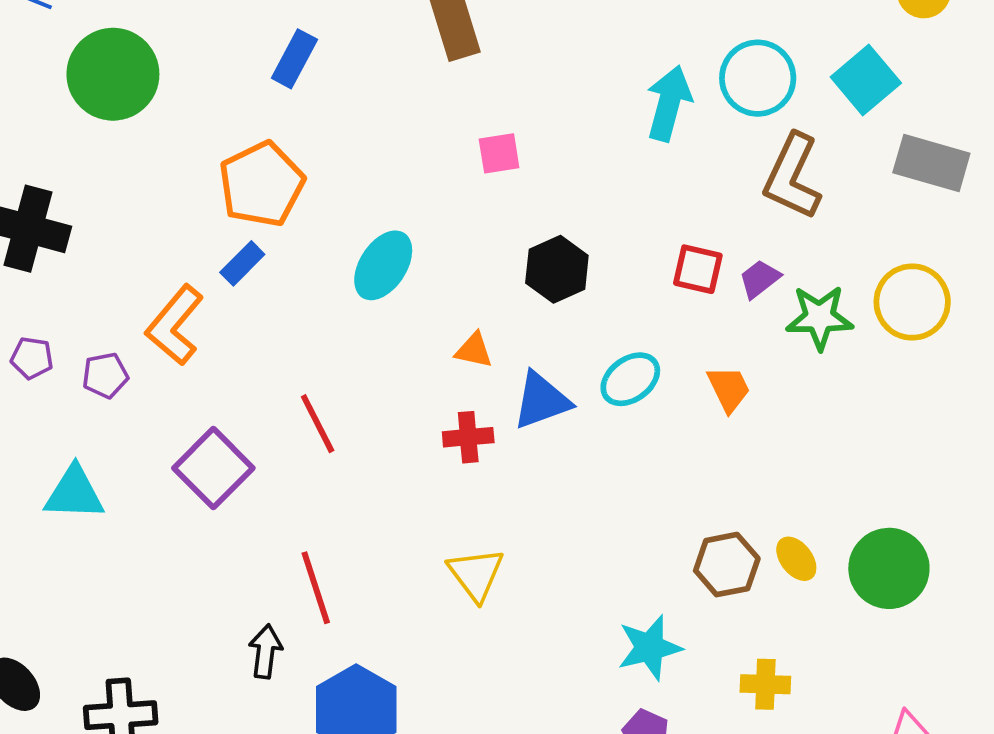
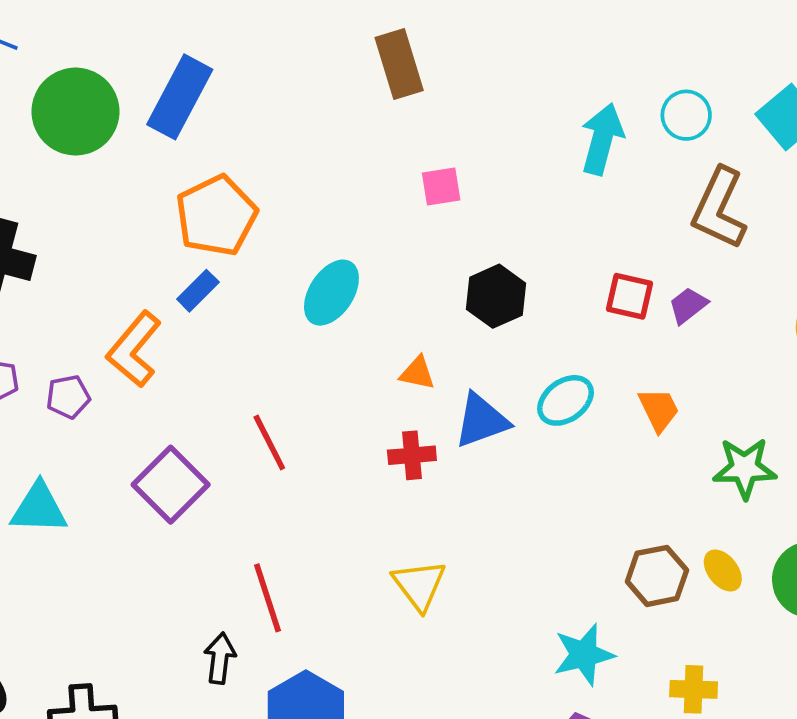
blue rectangle: (294, 59) -> (180, 97), moved, size x1.5
cyan circle: (758, 78) -> (686, 115), size x0.7
green star: (819, 317) -> (745, 468), moved

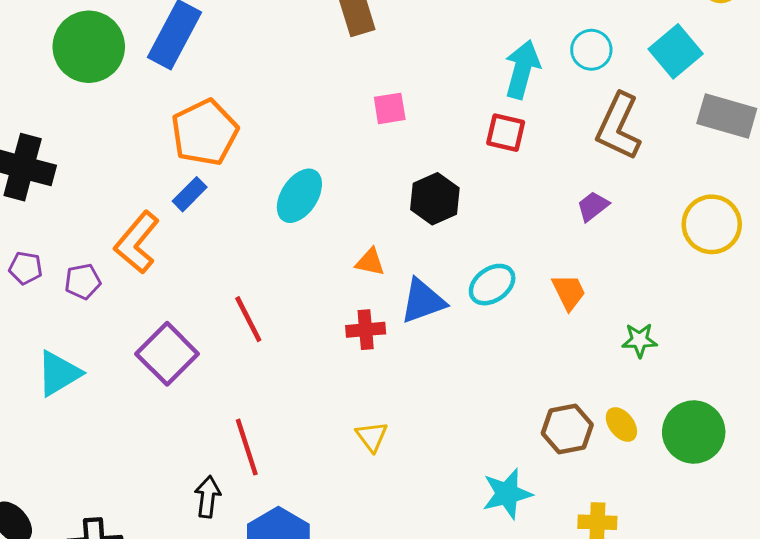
red square: (630, 296) -> (506, 133), moved
green star: (745, 468) -> (640, 340), size x0.7
cyan triangle: (39, 508) -> (59, 373), turned -33
yellow triangle: (419, 585) -> (372, 437), size x0.7

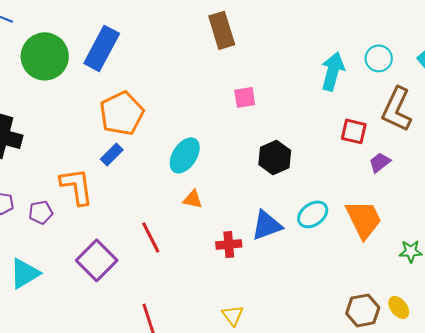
red square: (506, 133) -> (354, 131), moved
orange L-shape: (137, 242) -> (77, 186), turned 132
orange triangle: (370, 262) -> (193, 199), moved
orange trapezoid: (569, 292) -> (364, 219), size x1.6

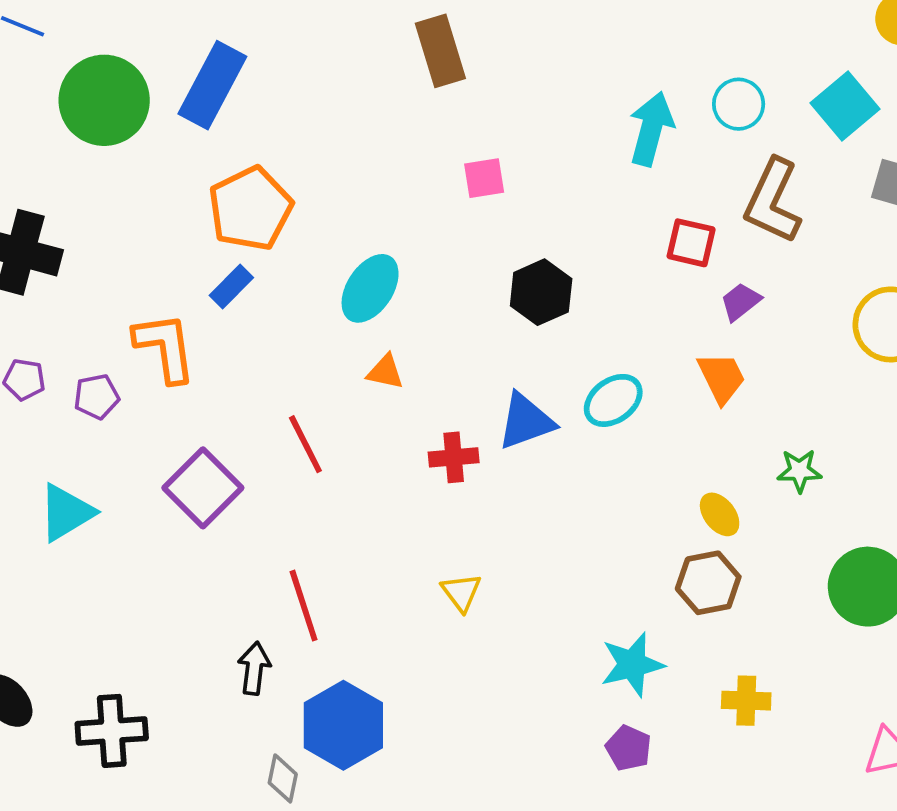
orange trapezoid: (364, 219) -> (721, 378), moved, size x0.7
yellow ellipse: (399, 307) -> (720, 514), moved

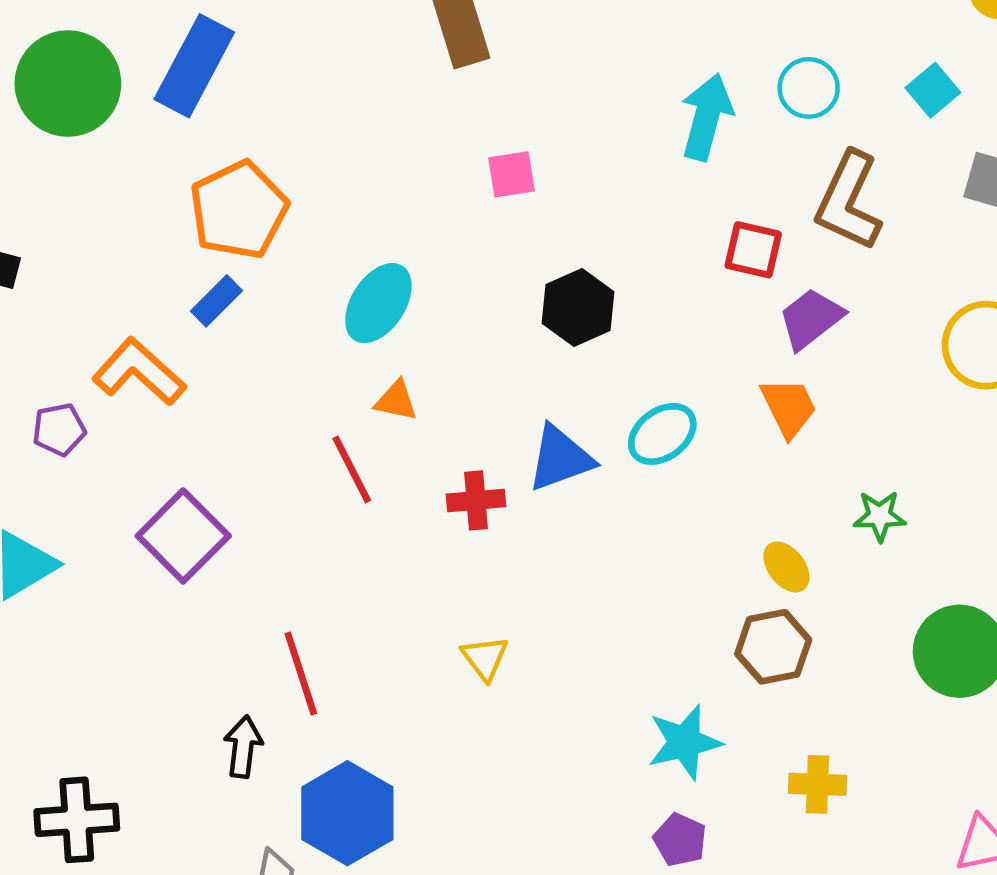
cyan square: (845, 106) -> (933, 90), size x0.7
purple trapezoid: (740, 302) -> (811, 319), size x1.4
orange L-shape: (165, 347) -> (139, 372), turned -40
red line: (305, 444) -> (352, 469), moved

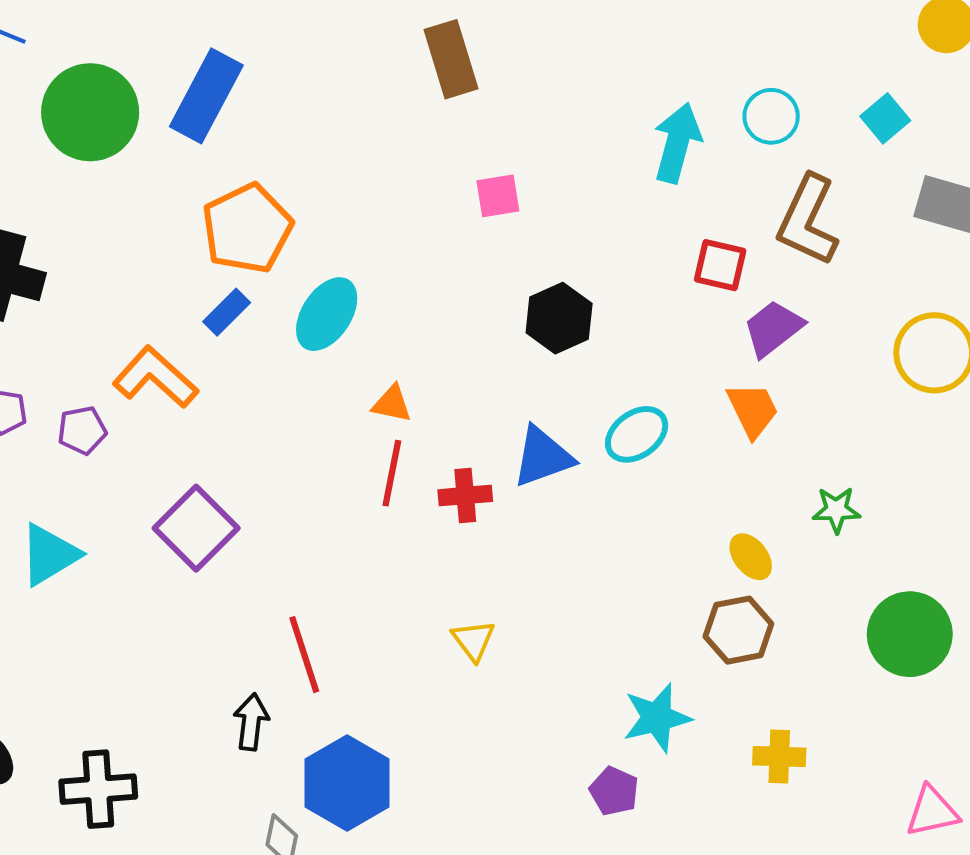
cyan ellipse: (378, 303) -> (327, 314), moved
red line: (352, 469) -> (392, 473), moved, turned 38
purple pentagon: (680, 840) -> (614, 791), moved

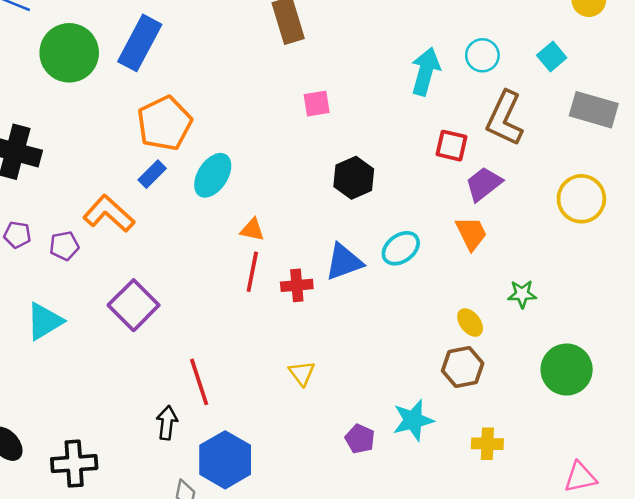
purple pentagon: (614, 791) -> (360, 439), moved

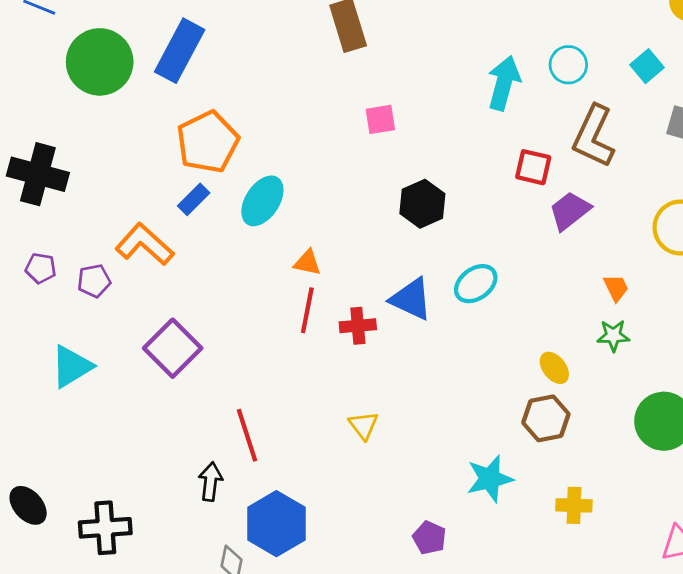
orange trapezoid: (471, 233) -> (616, 288), moved, size x0.7
blue triangle: (344, 262) -> (411, 299), turned 45
purple pentagon: (360, 439) -> (429, 538), moved

